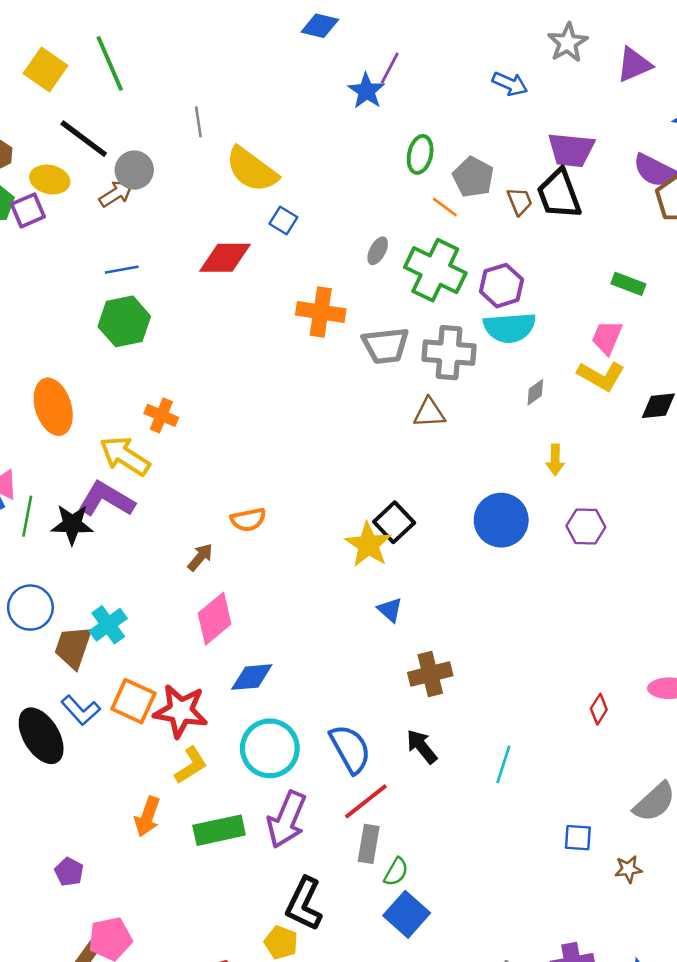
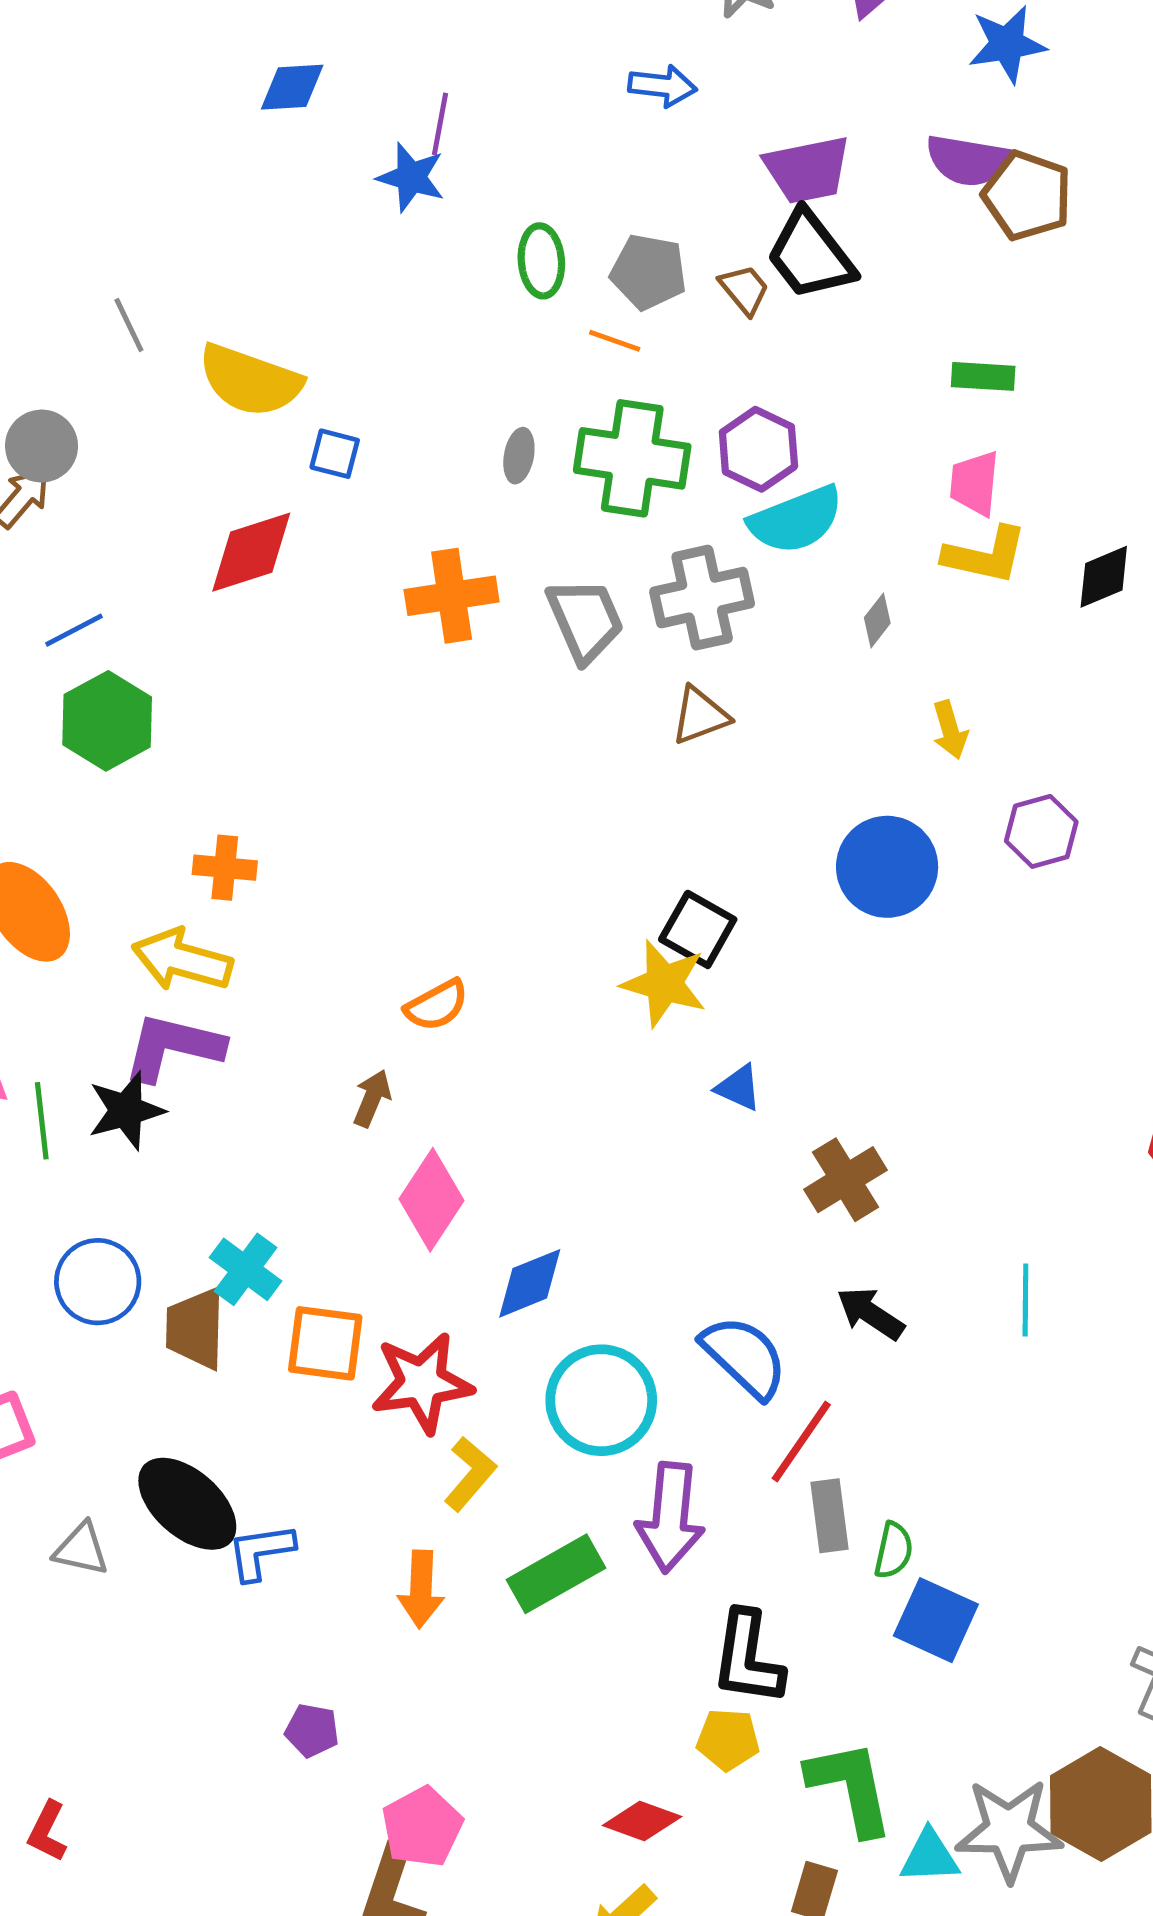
gray trapezoid: (386, 346) -> (585, 620), turned -90
orange square: (133, 701) -> (325, 1343), moved
blue L-shape: (81, 710) -> (261, 1552), moved, turned 141

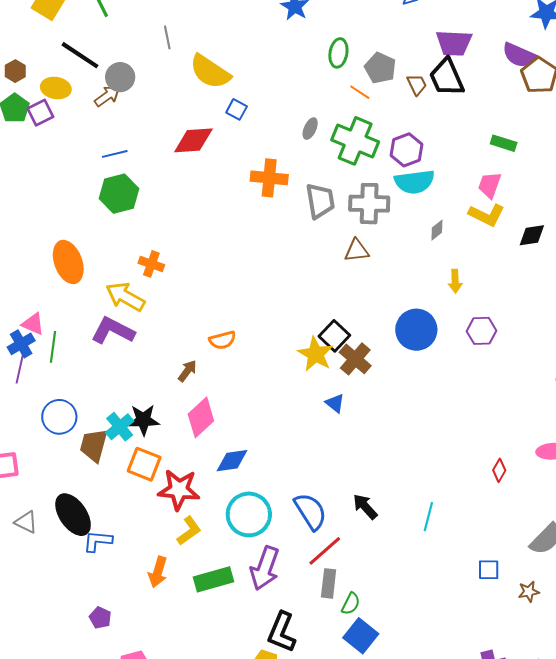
black star: (126, 1111) -> (143, 420), moved
brown cross: (846, 1180) -> (355, 359), moved, turned -32

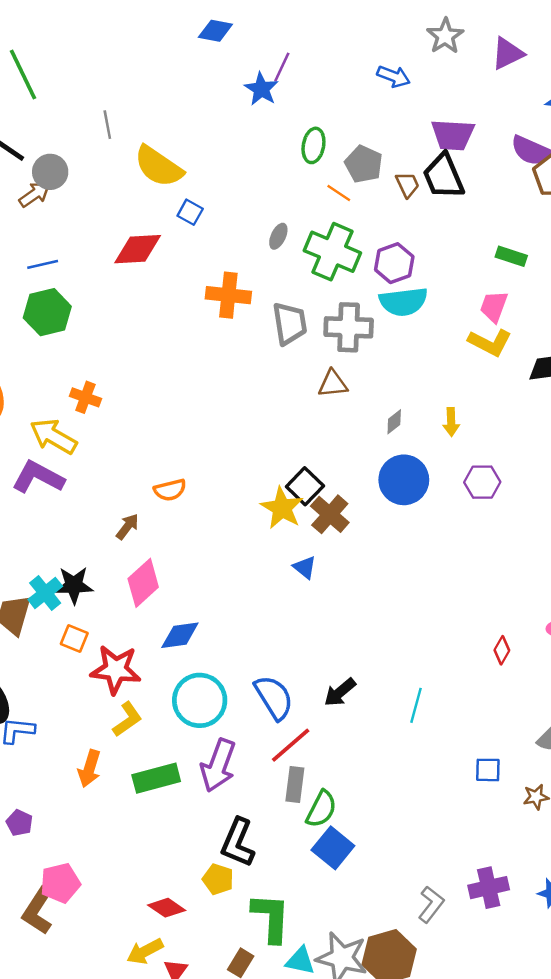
gray diamond: (437, 230) -> (394, 422), moved
orange square: (144, 464) -> (74, 638), size x0.7
black arrow: (365, 507) -> (340, 692), turned -88
green semicircle: (351, 604) -> (321, 809), size x1.4

